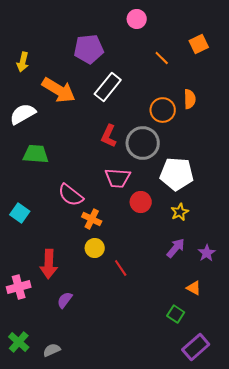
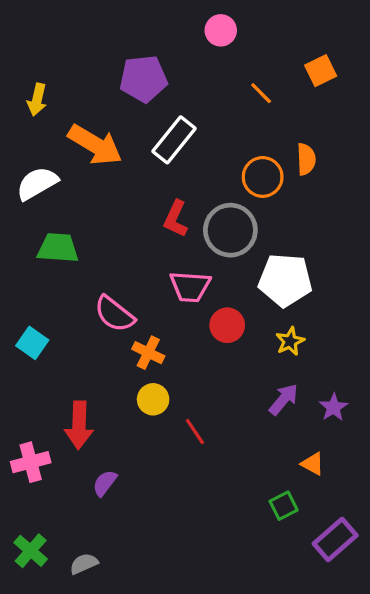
green square: (176, 314) -> (284, 506), turned 30
purple rectangle: (196, 347) -> (335, 539), moved

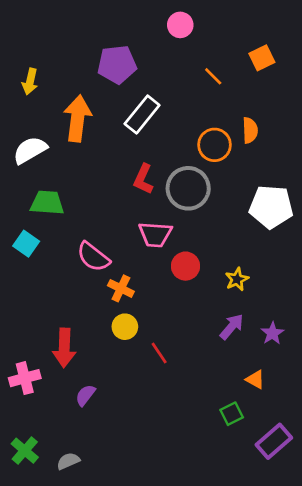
orange arrow: (95, 145) -> (77, 118), turned -114
white pentagon: (285, 280) -> (271, 207), moved
cyan square: (32, 343) -> (26, 244), moved

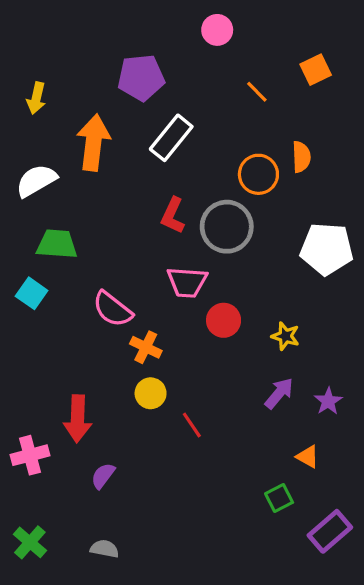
yellow star: (237, 279) -> (285, 336), turned -30
gray semicircle: (68, 461) -> (105, 549), moved, turned 35

